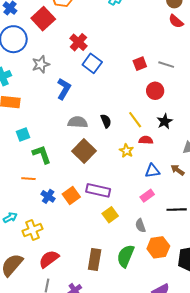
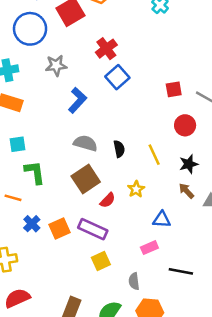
red semicircle: (146, 140) -> (108, 200), moved, turned 120
brown arrow: (178, 170) -> (186, 191), moved

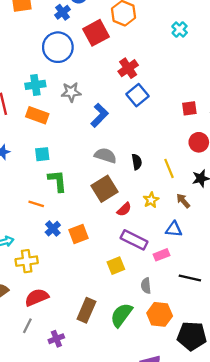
gray star: (56, 65) -> (71, 92), moved
brown arrow: (186, 191) -> (183, 201), moved
purple rectangle: (93, 229) -> (134, 240), moved

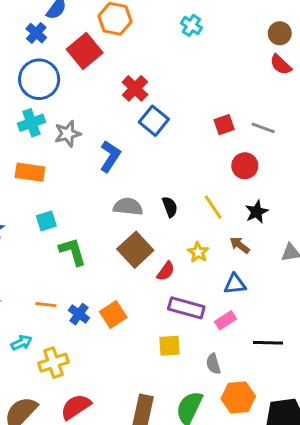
cyan cross: (35, 85) -> (31, 123), moved
orange line: (36, 204) -> (46, 305), moved
yellow square: (116, 266) -> (170, 346), turned 30

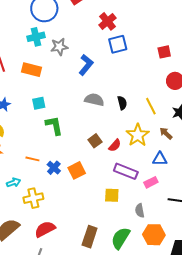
blue square: (154, 121) -> (118, 44), turned 30
brown square: (135, 250) -> (95, 141), moved, size x0.6
yellow star: (198, 252) -> (138, 135), size x1.6

